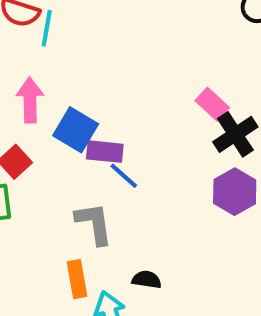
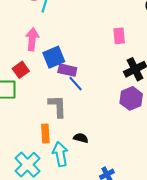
pink rectangle: (212, 104) -> (119, 36), moved, turned 35
blue square: (76, 130) -> (54, 57), turned 30

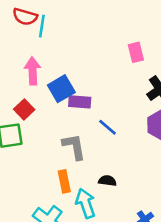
blue line: (75, 84) -> (108, 127), moved

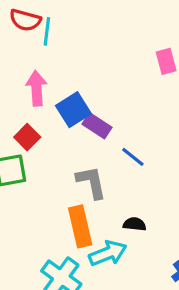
purple rectangle: (80, 102) -> (97, 126), turned 30
orange rectangle: (64, 181) -> (80, 226), size x1.4
cyan arrow: (86, 203) -> (108, 253), turned 88

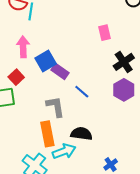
black semicircle: (135, 224) -> (81, 134), size x1.5

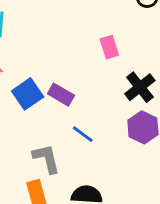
purple rectangle: (60, 71) -> (61, 95), moved

